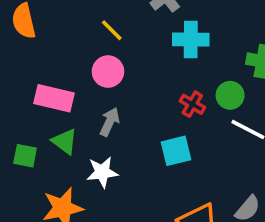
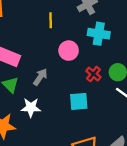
yellow line: (112, 30) -> (51, 20), turned 35
pink circle: (108, 72) -> (69, 51), moved

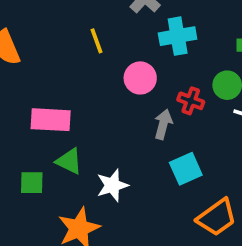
gray arrow: (40, 77) -> (163, 124), moved
cyan square: (79, 101) -> (186, 169), moved

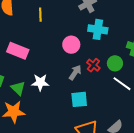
yellow line: (96, 41) -> (40, 15), moved
green triangle: (69, 161) -> (18, 88), moved
white star: (112, 185) -> (40, 82), moved

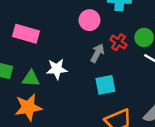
green triangle: (18, 88) -> (31, 79), turned -35

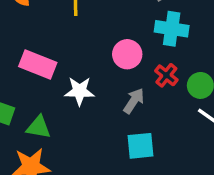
red cross: (118, 42) -> (166, 75), moved
white star: (57, 69) -> (79, 91), moved

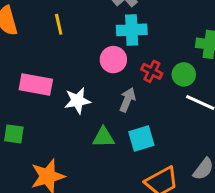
cyan cross: (172, 29) -> (132, 30), moved
green triangle: (39, 127) -> (103, 137), moved

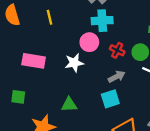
gray arrow: (127, 100) -> (117, 77), moved, turned 42
white star: (77, 101) -> (74, 63), moved
green triangle: (103, 137) -> (69, 105), moved

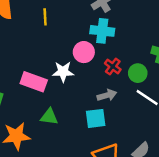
pink rectangle: (34, 61) -> (34, 82), moved

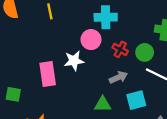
pink rectangle: (34, 82) -> (48, 74), turned 70
green triangle: (49, 117) -> (103, 104), moved
cyan square: (96, 118) -> (136, 100), moved

